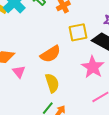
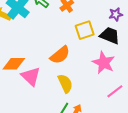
pink triangle: (19, 72) -> (31, 76), size x1.5

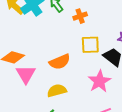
yellow semicircle: (65, 83) -> (57, 91), turned -96

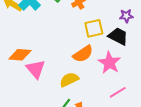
orange semicircle: (60, 62) -> (83, 54), moved

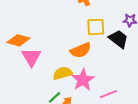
pink star: (109, 63) -> (83, 80), moved

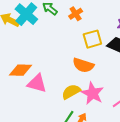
orange semicircle: (81, 50) -> (83, 65), turned 55
pink triangle: (31, 57) -> (37, 83), turned -30

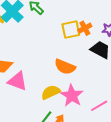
orange cross: (76, 14) -> (85, 28), moved
yellow square: (92, 39) -> (71, 30), moved

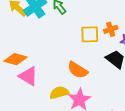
orange cross: (85, 28) -> (111, 29), moved

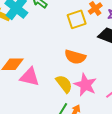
yellow semicircle: (59, 93) -> (64, 84), turned 84

